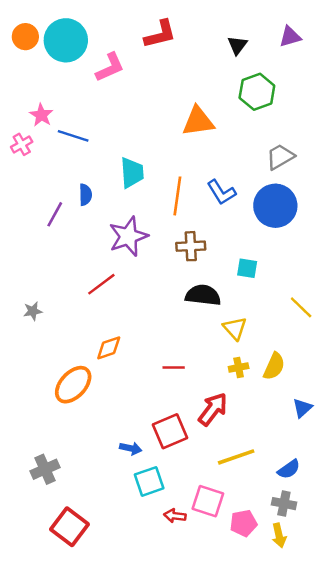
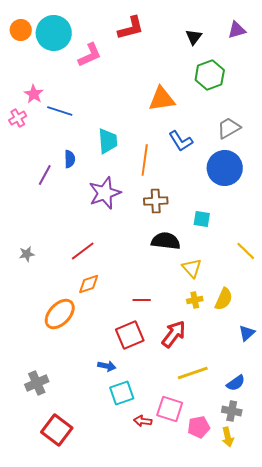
blue L-shape: (221, 192) -> (181, 141), moved
red line: (101, 284) -> (83, 251), moved
red square: (170, 431) -> (130, 335), moved

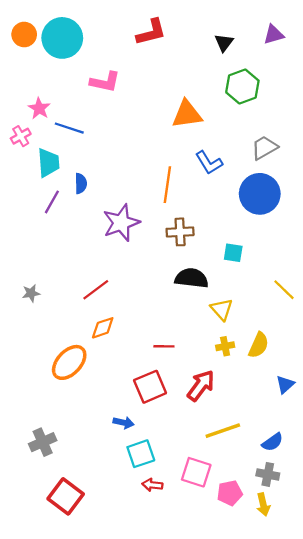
pink L-shape: (90, 55) -> (105, 82), moved, turned 36
cyan trapezoid: (108, 141) -> (48, 163), moved
red arrow: (143, 421) -> (152, 485), moved

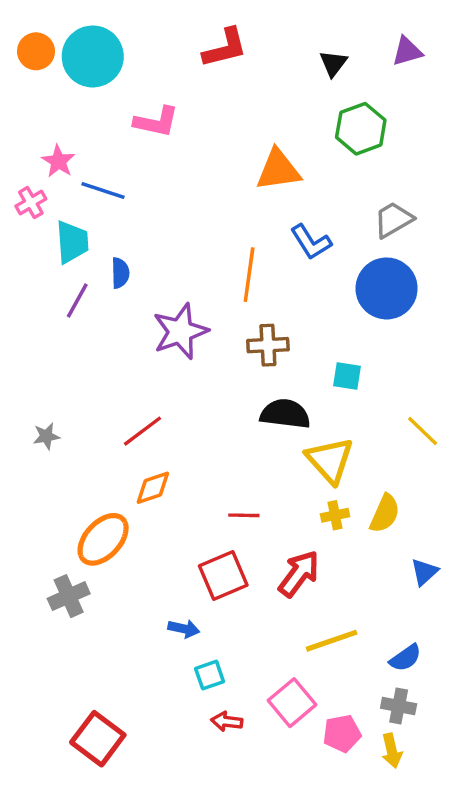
yellow triangle: (222, 309) -> (330, 460), size x1.4
gray cross: (43, 442) -> (69, 596), moved
cyan square: (141, 454) -> (210, 675), size x0.7
pink square: (196, 472) -> (292, 703), turned 32

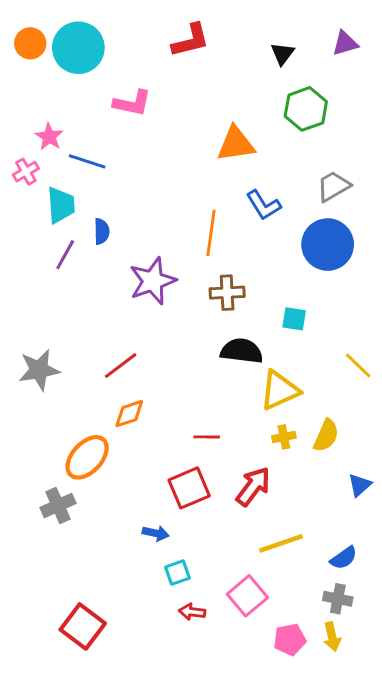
gray star: (46, 436) -> (39, 370), size x1.8
yellow triangle: (330, 460) -> (280, 390), turned 48
pink pentagon: (342, 733) -> (290, 640), moved

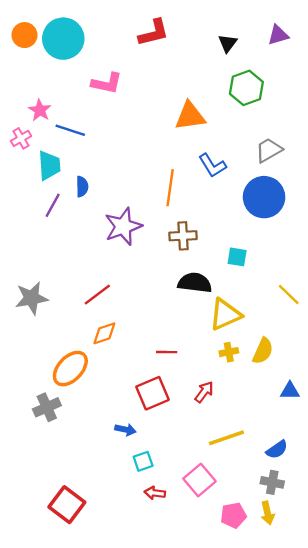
blue triangle: (360, 485) -> (290, 391), turned 42
red arrow: (253, 486) -> (204, 392), size x0.7

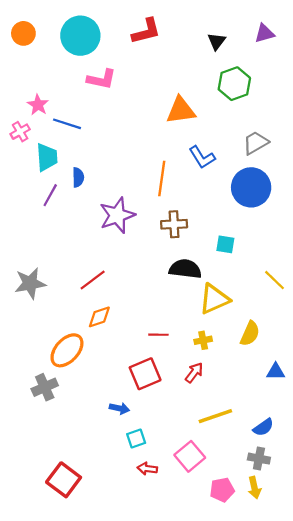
cyan circle: (63, 39) -> (80, 36), moved
yellow cross: (229, 352) -> (203, 340), moved

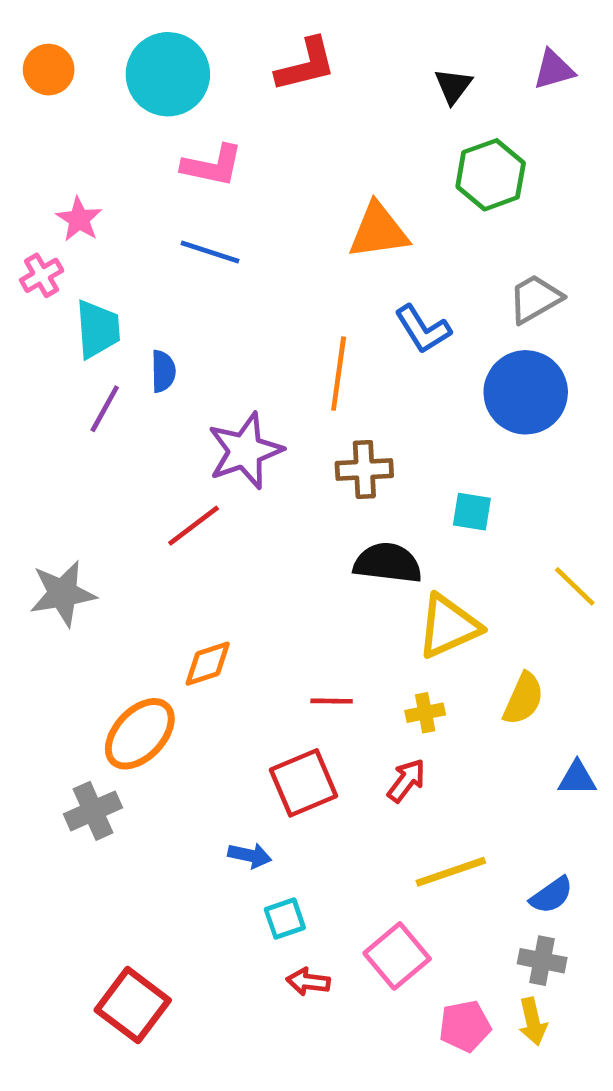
blue line: (67, 124) -> (210, 252), moved
red line: (93, 280) -> (194, 526), moved

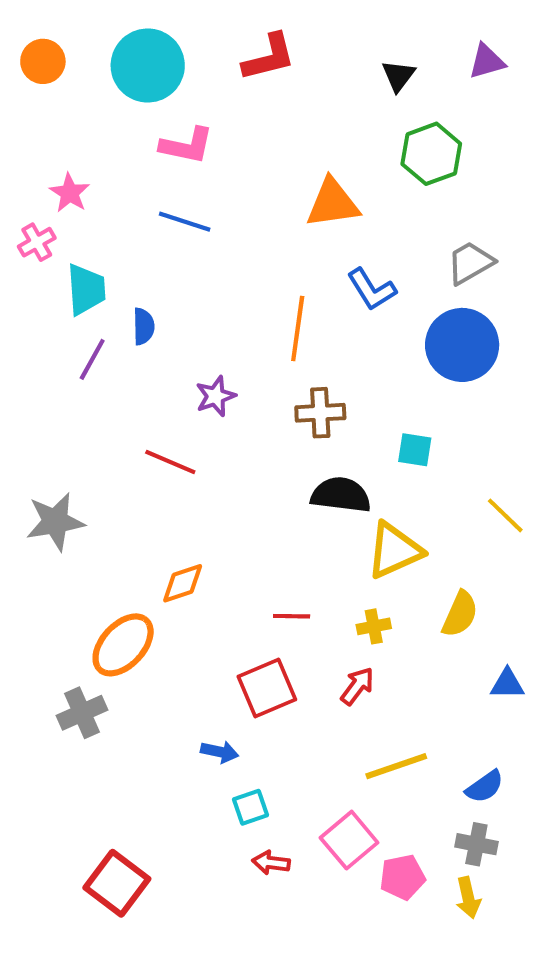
purple star: (245, 451) -> (216, 396), size x0.6
red line: (194, 526) -> (170, 462), turned 60
pink pentagon: (465, 1026) -> (402, 877), moved

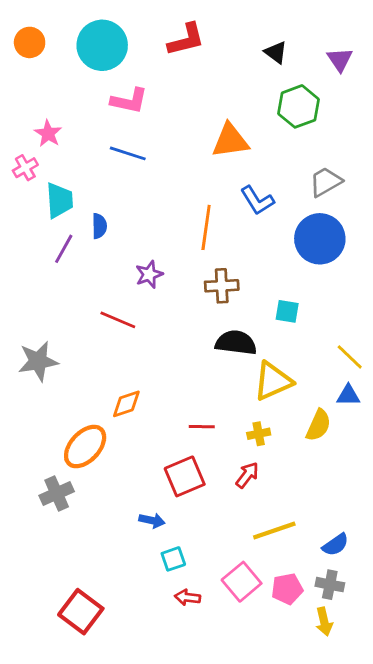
purple triangle: (487, 61) -> (340, 60), moved, turned -48
black triangle: (398, 76) -> (276, 52), turned -30
blue triangle: (507, 684) -> (348, 395), moved
pink pentagon: (402, 877) -> (287, 589), moved

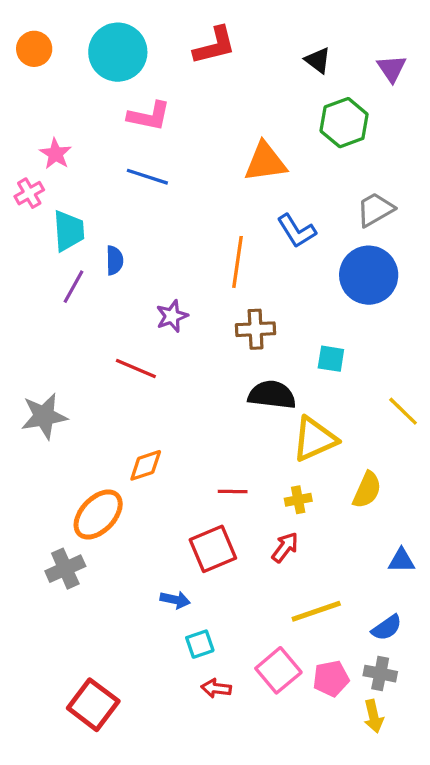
blue triangle: (348, 395) -> (401, 560), moved

